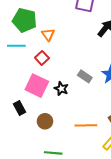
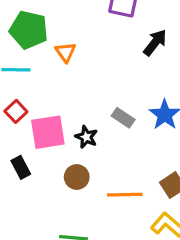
red square: (42, 58) -> (16, 111), moved
pink square: (37, 86) -> (48, 132), turned -35
brown circle: (45, 121) -> (77, 177), moved

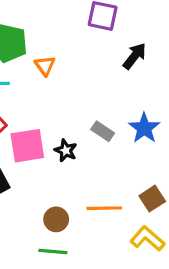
brown circle: (77, 177) -> (56, 219), moved

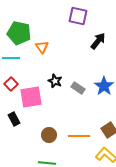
black star: (66, 151) -> (55, 81), moved
brown circle: (56, 219) -> (49, 135), moved

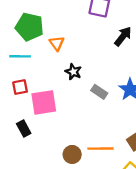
black star: (55, 81) -> (73, 72), moved
red square: (11, 84) -> (20, 87), turned 32
brown circle: (49, 135) -> (72, 154), moved

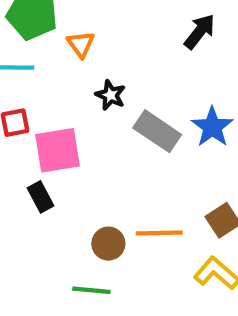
gray rectangle: (99, 92) -> (157, 131), size x1.5
black rectangle: (24, 128) -> (40, 197), moved

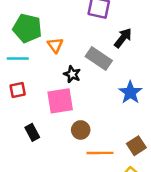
gray rectangle: (157, 131) -> (99, 59), moved
pink square: (57, 150) -> (60, 101), moved
brown circle: (108, 244) -> (81, 130), moved

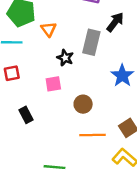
gray rectangle: (99, 59) -> (91, 42), turned 70
pink square: (60, 101) -> (53, 84), size x0.6
brown circle: (81, 130) -> (83, 104), moved

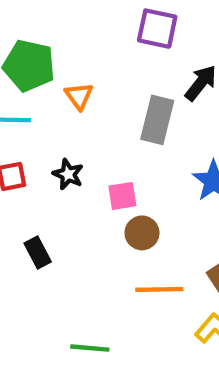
black star: (65, 58) -> (68, 174), moved
pink square: (53, 84) -> (122, 196), moved

